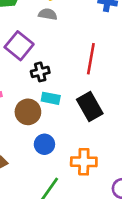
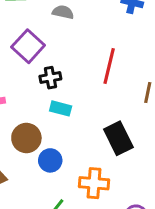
black rectangle: (90, 107) -> (118, 138), moved
brown circle: (28, 112) -> (26, 138), moved

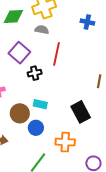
red line: (109, 66) -> (56, 54), moved
cyan rectangle: (61, 108) -> (40, 104), moved

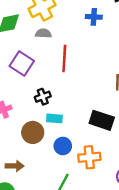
black cross: (35, 73) -> (43, 97), moved
black rectangle: (81, 112) -> (102, 120), turned -35
blue circle: (36, 128) -> (63, 146), moved

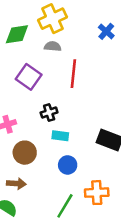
blue cross: (94, 17) -> (106, 31), turned 35
brown circle: (33, 132) -> (25, 153), moved
orange cross: (89, 157) -> (97, 193), moved

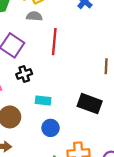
black cross: (49, 112) -> (24, 74), moved

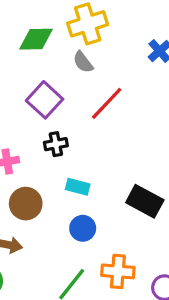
gray semicircle: (34, 16) -> (83, 62), turned -140
red line: (54, 42) -> (107, 103), turned 30

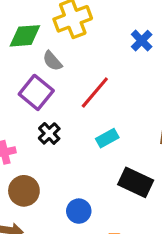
gray semicircle: (83, 62) -> (52, 61), moved
black cross: (56, 144) -> (49, 133), turned -30
cyan rectangle: (78, 187) -> (107, 138), moved, turned -40

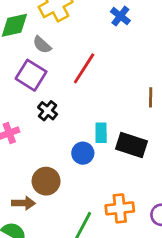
cyan rectangle: (107, 138) -> (101, 133), moved, turned -54
brown circle: (24, 191) -> (46, 181), moved
blue circle: (79, 211) -> (83, 153), moved

